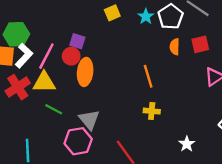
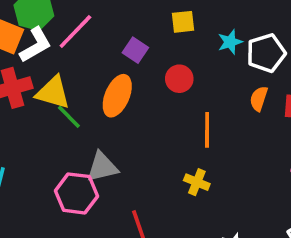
purple square: (77, 41) -> (135, 50), moved
pink line: (46, 56) -> (75, 32), moved
red circle: (71, 56) -> (179, 79), moved
green line: (54, 109) -> (69, 117), moved
gray triangle: (89, 120) -> (102, 167), turned 40

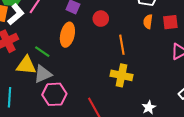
yellow triangle: (53, 93) -> (26, 65), moved
gray triangle: (102, 167) -> (43, 74), moved
yellow cross: (197, 182) -> (122, 75), size x1.5

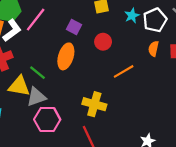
orange line: (122, 45) -> (124, 71), turned 66
yellow cross: (122, 75) -> (94, 104), moved

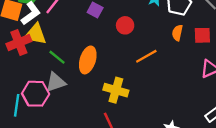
orange ellipse: (66, 56) -> (88, 60), moved
yellow triangle: (19, 86) -> (35, 34), moved
pink hexagon: (47, 119) -> (36, 94), moved

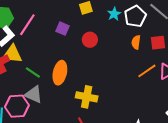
orange line: (146, 56) -> (147, 71), moved
gray triangle: (56, 82) -> (34, 95), turned 48

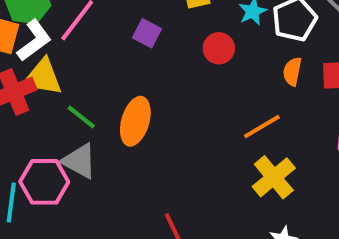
red circle: (90, 40) -> (219, 48), moved
orange line: (147, 71) -> (262, 127), moved
yellow cross: (87, 97) -> (274, 177), moved, turned 35

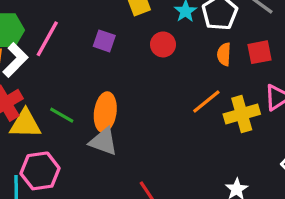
yellow triangle: (43, 77) -> (25, 124), moved
gray triangle: (79, 161) -> (103, 142), moved
yellow cross: (274, 177) -> (242, 114), moved, turned 32

